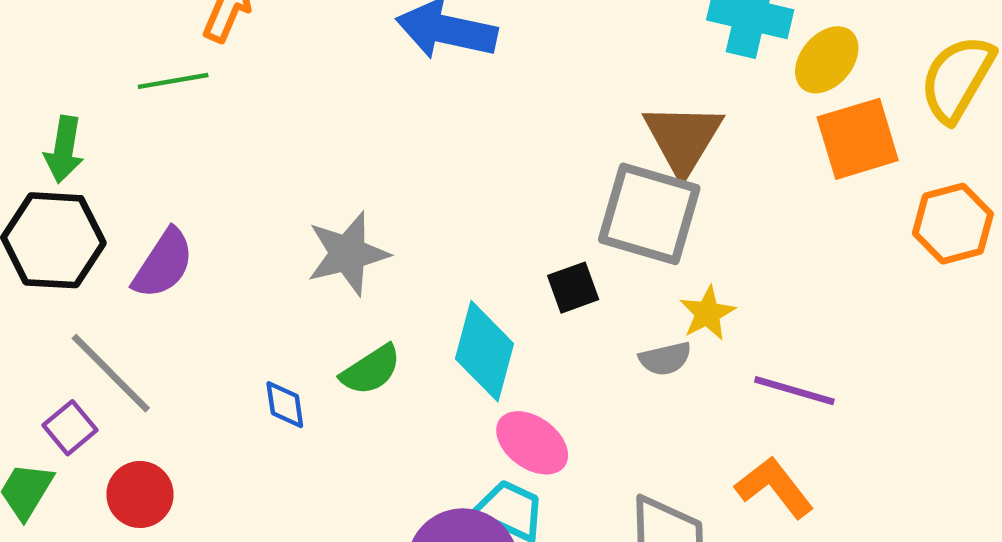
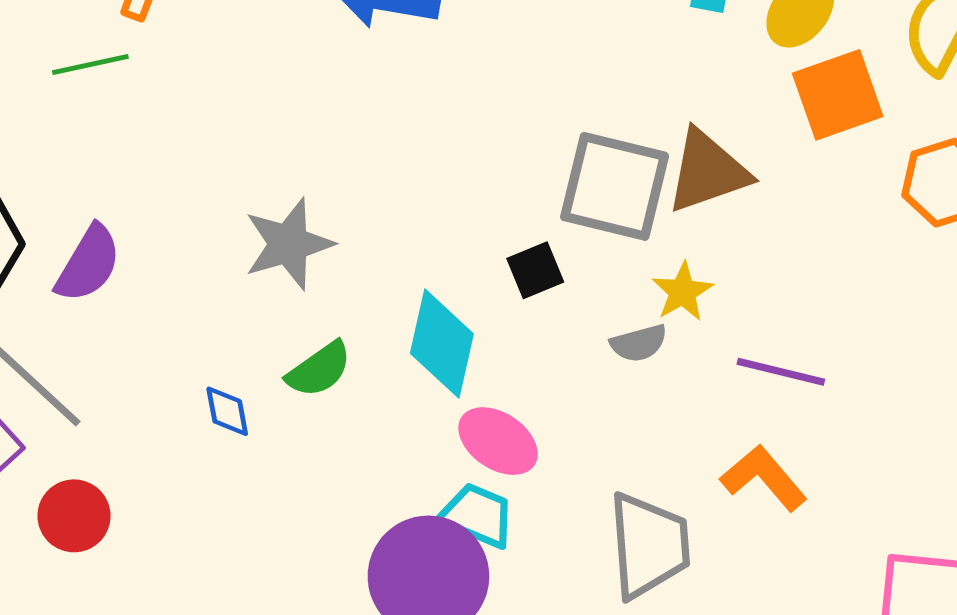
brown triangle: (683, 139) -> (708, 171), moved, turned 42

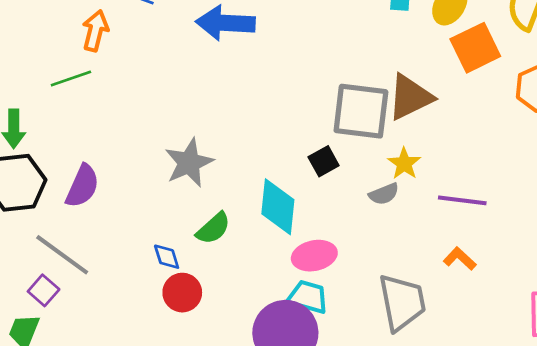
pink ellipse: (498, 441) -> (314, 256), turned -39
orange L-shape: (764, 478) -> (460, 259), size x0.7
red circle: (74, 516) -> (182, 293), moved

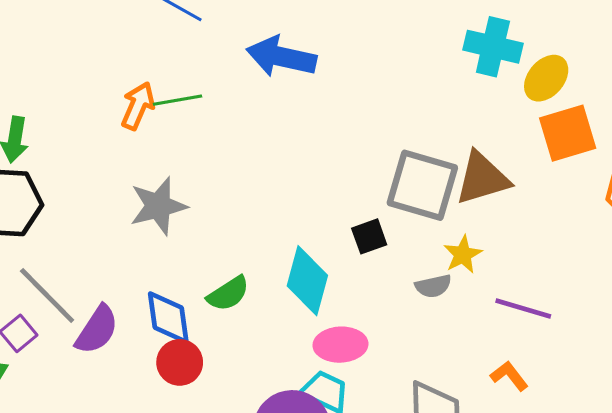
orange arrow: (95, 31) -> (138, 106), moved
green line: (71, 79) -> (177, 100), moved
gray star: (189, 163) -> (158, 206), moved
purple semicircle: (82, 186) -> (97, 330), moved
blue diamond: (167, 257) -> (168, 318), size x1.6

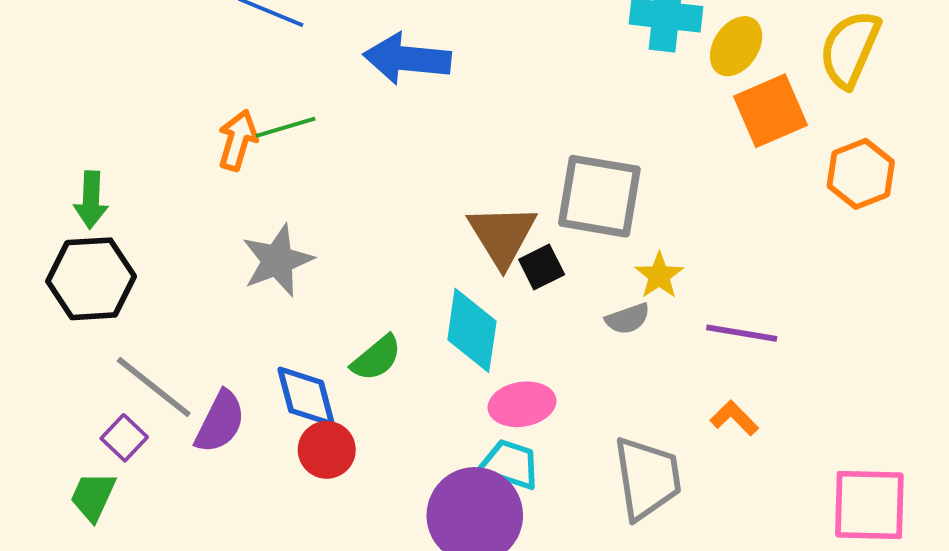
brown triangle: (482, 178) -> (502, 235), moved, turned -38

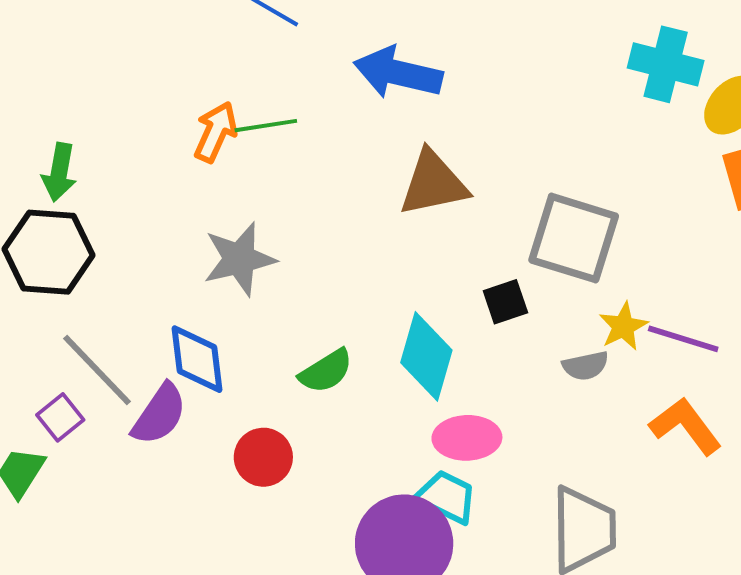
brown triangle: (502, 235) -> (433, 183), moved, turned 42
purple line: (742, 333) -> (683, 339), moved
blue diamond: (306, 396) -> (197, 359), moved
orange L-shape: (734, 418) -> (686, 426), moved, size x1.5

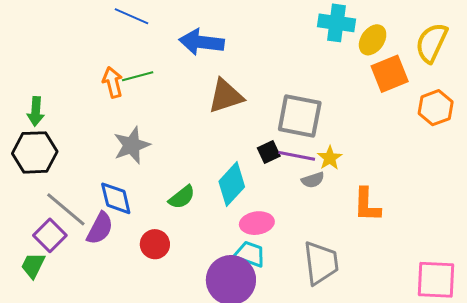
orange arrow: (216, 132) -> (113, 82), turned -32
purple line: (683, 339) -> (297, 156), moved
cyan diamond: (426, 356) -> (232, 184), turned 33
purple square: (60, 417) -> (50, 235), size x1.4
orange L-shape: (686, 426) -> (367, 205), turned -135

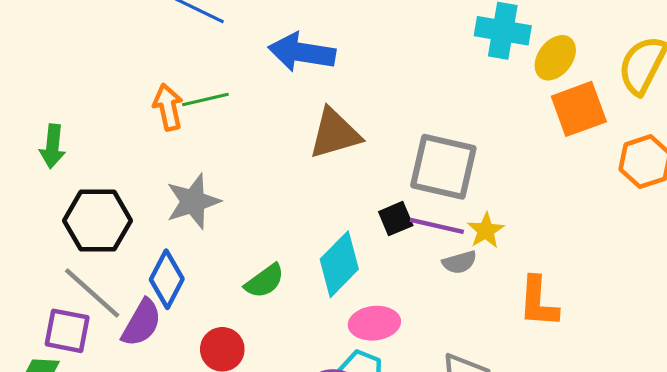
black hexagon: (35, 152) -> (98, 221), moved
blue diamond: (116, 198) -> (167, 279), turned 39
purple square: (50, 235) -> (67, 331), turned -36

